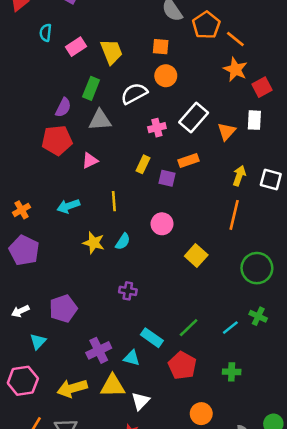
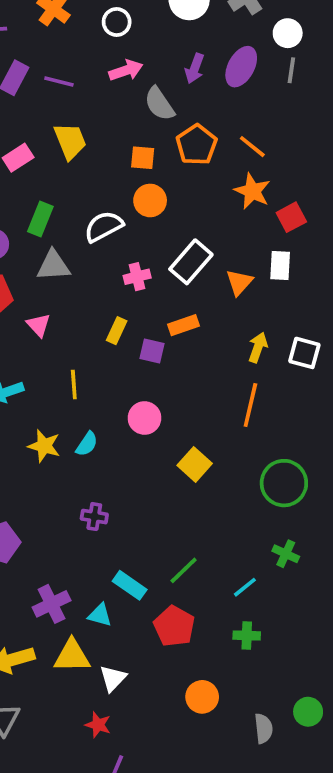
orange pentagon: (206, 25) -> (197, 145), moved
yellow trapezoid: (111, 52) -> (70, 141), moved
pink triangle: (90, 161) -> (39, 325), turned -48
cyan line: (230, 328) -> (245, 587), moved

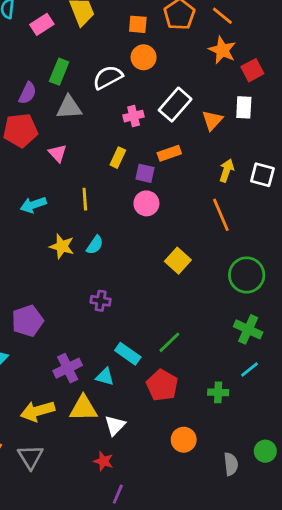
orange line: (250, 405) -> (221, 215), turned -36
pink circle: (144, 418) -> (146, 203), moved
green cross: (286, 554) -> (248, 329), size x1.4
cyan line: (245, 587) -> (250, 370), moved

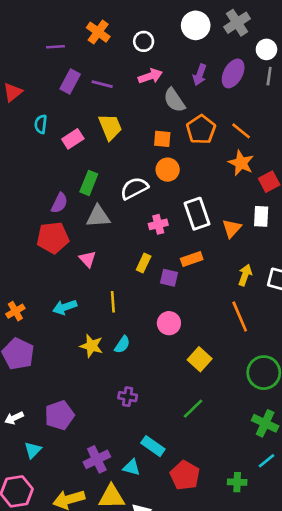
white rectangle: (175, 105) -> (197, 214), turned -60
pink circle: (146, 203) -> (169, 323), moved
green line: (169, 342) -> (193, 409), moved

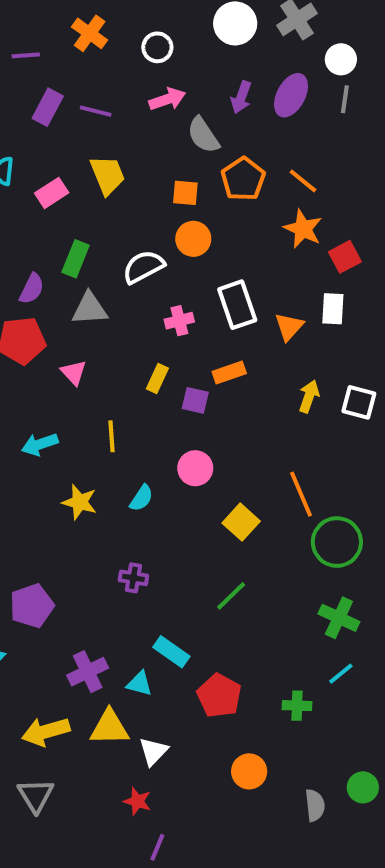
orange line: (240, 316) -> (301, 494), moved
cyan semicircle: (122, 345) -> (141, 498), moved

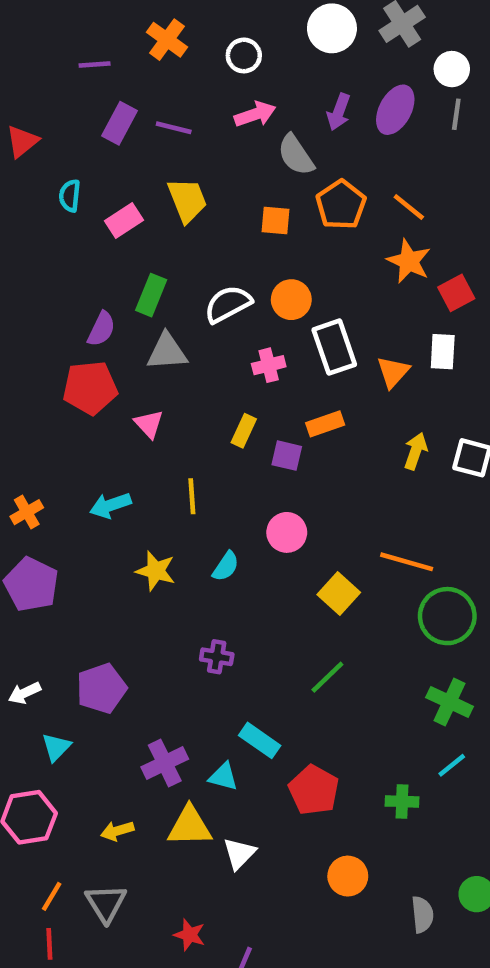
orange circle: (193, 239) -> (291, 300), moved
orange line: (301, 494) -> (407, 562), turned -51
yellow arrow: (46, 731) -> (117, 831), size x0.6
red star: (137, 801) -> (190, 935), moved

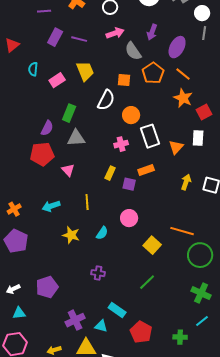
purple ellipse: (395, 110) -> (177, 47), moved
white semicircle: (228, 304) -> (106, 100), moved, turned 145
cyan triangle: (56, 747) -> (19, 313), moved, turned 40

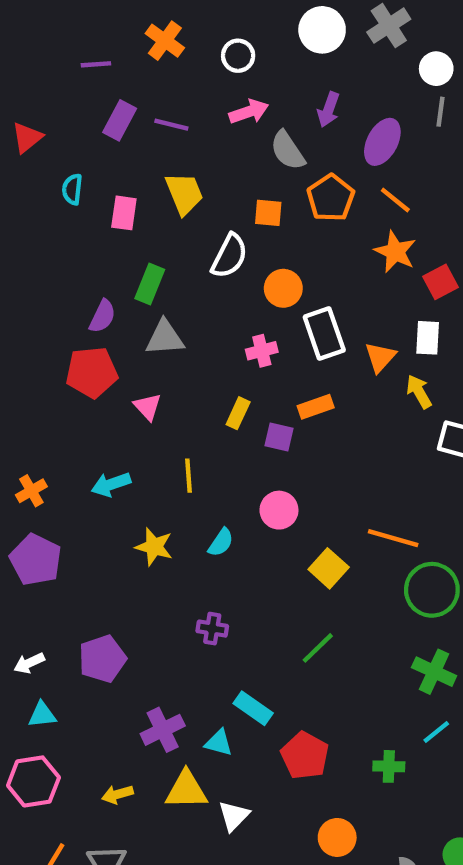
pink rectangle: (57, 80) -> (124, 213), turned -49
yellow arrow: (186, 182) -> (419, 392), moved, turned -49

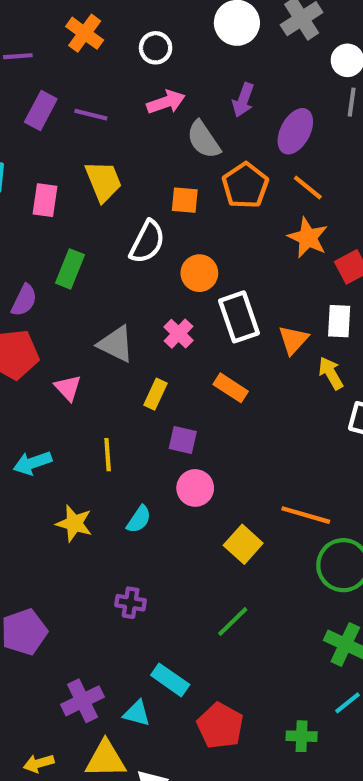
gray triangle: (165, 338) -> (116, 344), moved, turned 30
pink cross: (262, 351) -> (178, 334), turned -32
orange rectangle: (316, 407) -> (231, 388), turned 52
purple square: (279, 437) -> (183, 440), moved

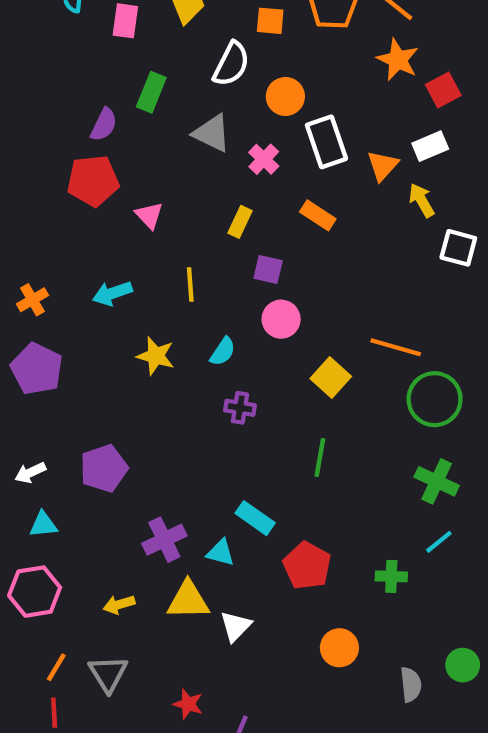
white rectangle: (339, 321) -> (430, 146), turned 64
gray triangle: (116, 344) -> (212, 133), moved
purple cross: (131, 603) -> (240, 408), moved
green line: (233, 621) -> (320, 458), turned -36

